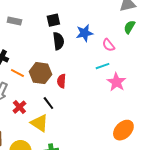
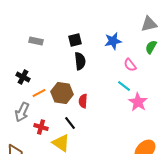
blue star: (84, 33) -> (113, 41), moved
cyan line: (102, 66) -> (124, 86), turned 56
orange line: (17, 73) -> (39, 93), turned -56
red cross: (19, 107) -> (41, 127), turned -32

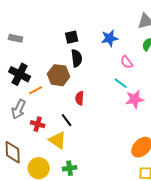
gray rectangle: (36, 41) -> (16, 38), moved
black cross: (23, 77) -> (20, 74), size x1.5
brown hexagon: (62, 93) -> (59, 75), moved
pink star: (138, 102) -> (135, 99), turned 30

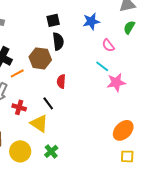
green cross: (70, 168) -> (51, 151), turned -32

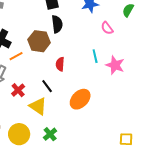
cyan line: (102, 66) -> (95, 56), moved, turned 40
pink star: (116, 82) -> (115, 65), turned 30
red cross: (19, 107) -> (18, 90), turned 32
orange ellipse: (123, 130) -> (80, 99), moved

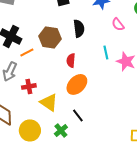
black semicircle: (57, 24) -> (79, 28), moved
black line: (47, 86) -> (78, 115), moved
red cross: (18, 90) -> (29, 86), turned 32
orange ellipse: (80, 99) -> (77, 84), moved

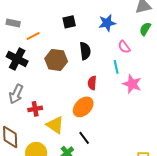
orange line: (27, 52) -> (33, 36), moved
cyan line: (106, 52) -> (116, 67), moved
red semicircle: (71, 60) -> (92, 83), moved

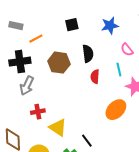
black cross: (17, 59) -> (20, 62), turned -35
red semicircle: (92, 83) -> (95, 77), moved
gray arrow: (16, 94) -> (27, 86), moved
orange ellipse: (83, 107) -> (116, 110), moved

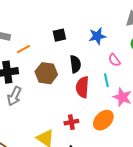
red semicircle: (95, 77) -> (82, 87), size x1.5
red cross: (38, 112) -> (71, 122), moved

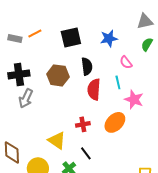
black square: (59, 35) -> (71, 37), size x1.5
orange line: (23, 49) -> (35, 33), moved

